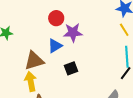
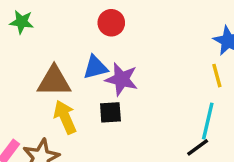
purple star: (73, 33) -> (122, 79), moved
yellow arrow: (31, 81) -> (65, 117), moved, turned -30

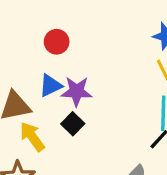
black square: (110, 112) -> (73, 124), turned -30

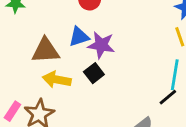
yellow arrow: (32, 137) -> (57, 80), turned -52

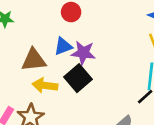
black square: (94, 73) -> (78, 78), size x1.5

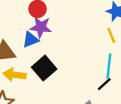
purple star: (83, 53) -> (41, 27), moved

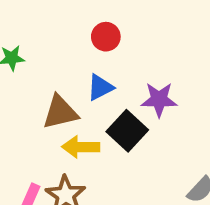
purple star: (41, 27) -> (159, 100), moved

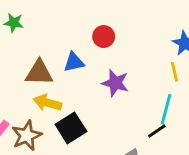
red circle: (106, 37) -> (104, 37), moved
black square: (127, 131) -> (71, 128), moved

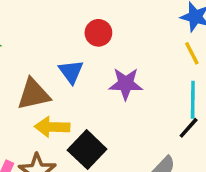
blue triangle: (74, 62) -> (71, 72), turned -40

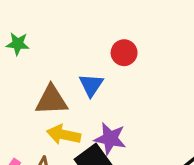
purple star: (126, 84) -> (110, 139), moved

